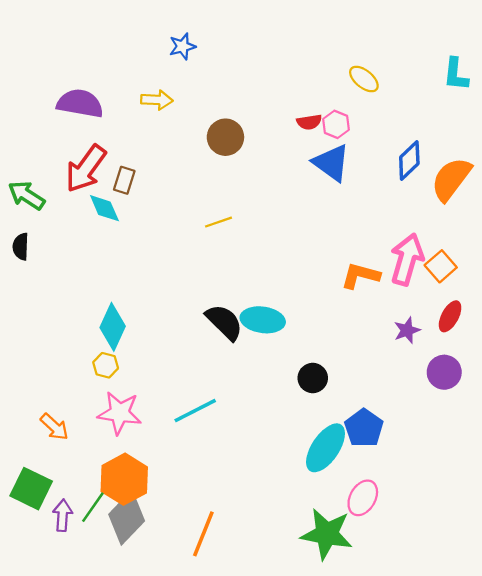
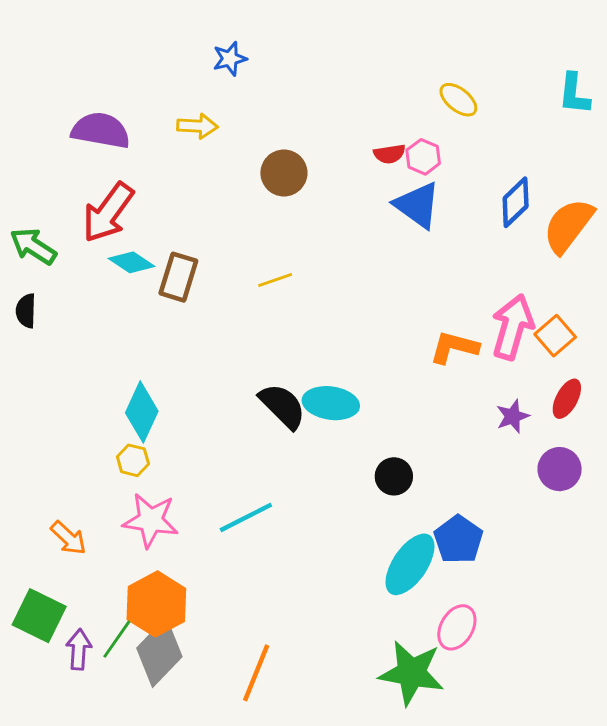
brown rectangle: (124, 180) -> (178, 277), moved, size x1.4
cyan diamond: (104, 208) -> (131, 262), turned -32

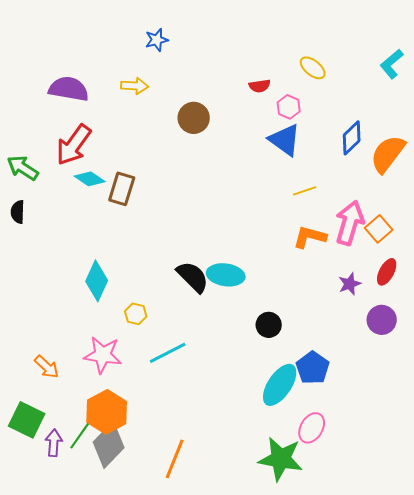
cyan L-shape: (574, 94) -> (392, 64), turned 44
red semicircle: (389, 154) -> (260, 86), moved
yellow line: (275, 280) -> (305, 191), moved
yellow hexagon: (133, 460) -> (136, 314), moved

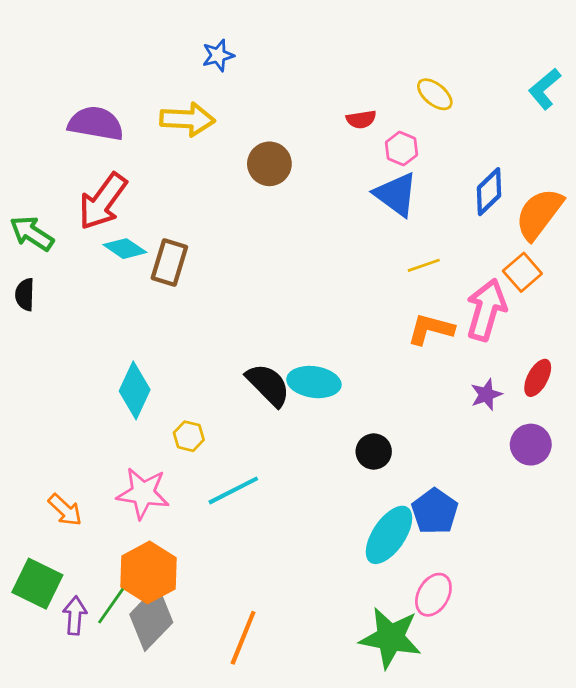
yellow arrow: (135, 86) -> (187, 119), size x1.4
orange square: (379, 229) -> (522, 272), moved

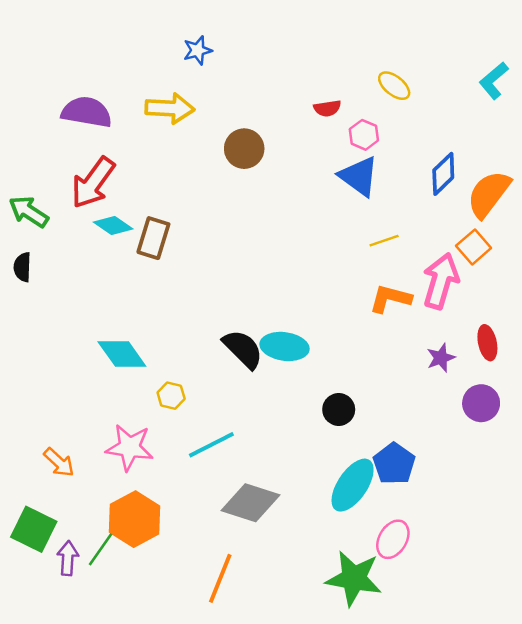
red ellipse: (538, 378) -> (487, 343), turned -40
cyan diamond: (135, 390) -> (122, 354), turned -60
gray diamond: (151, 618) -> (250, 503), moved, turned 64

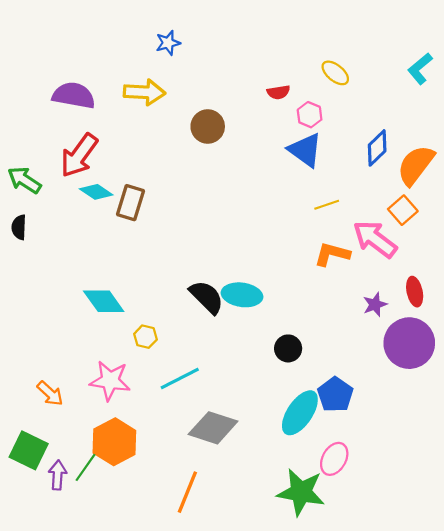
pink arrow: (441, 281) -> (375, 239), turned -69
purple circle: (481, 403) -> (409, 343), size x1.6

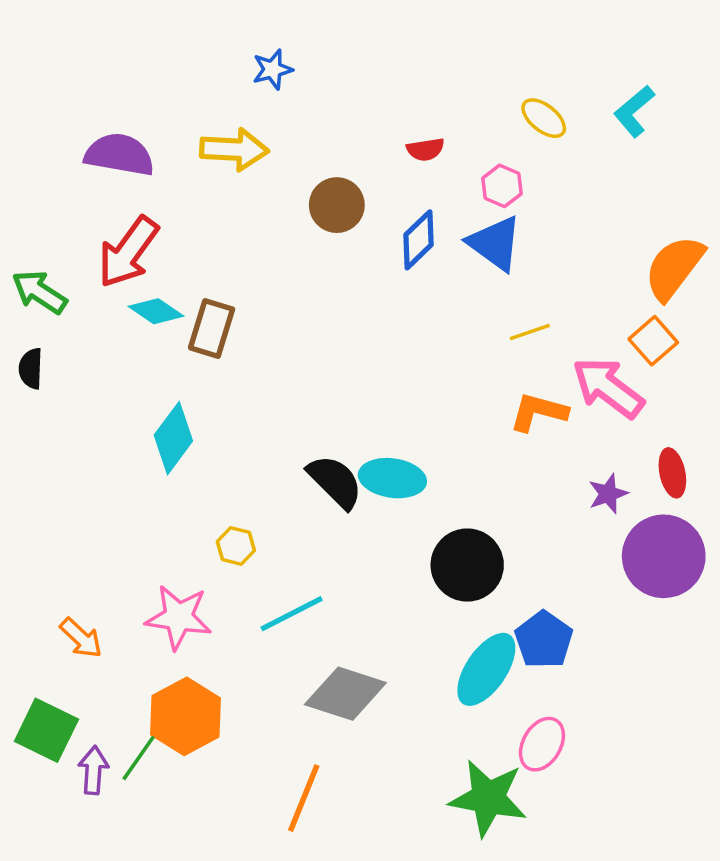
cyan L-shape: (420, 69) -> (634, 111), moved
red semicircle: (278, 92) -> (425, 149), moved
blue diamond: (377, 148) -> (419, 240), moved
cyan diamond: (104, 301) -> (173, 438), moved, turned 72
black circle: (288, 348) -> (467, 565), size x1.6

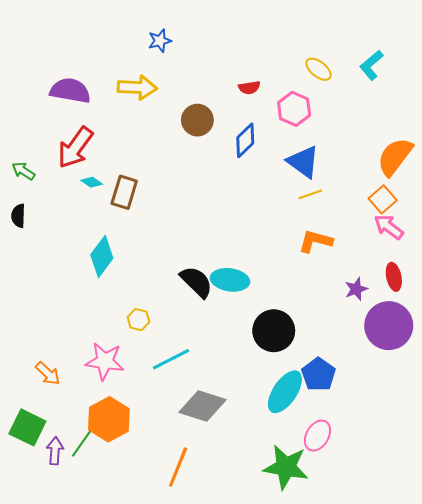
pink hexagon: (502, 186) -> (294, 109), size x1.4
blue triangle: (495, 243) -> (303, 162), moved
green arrow: (39, 292) -> (23, 171), size x0.7
cyan diamond: (156, 311) -> (92, 182), size x0.7
pink arrow: (608, 388) -> (389, 227), moved, size x0.7

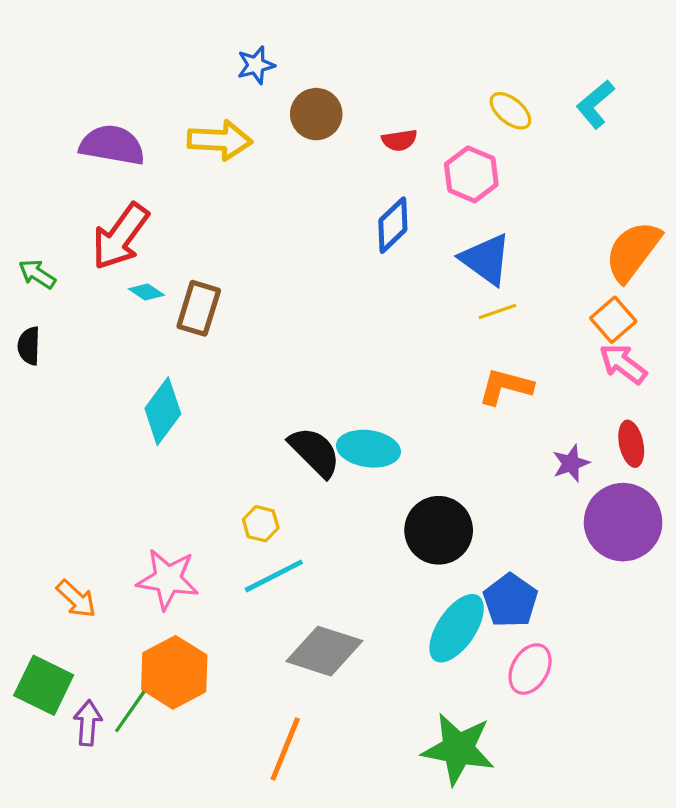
brown circle: (197, 120) -> (316, 114), moved
yellow hexagon: (138, 320) -> (261, 524), moved
pink ellipse: (317, 436) -> (530, 669), moved

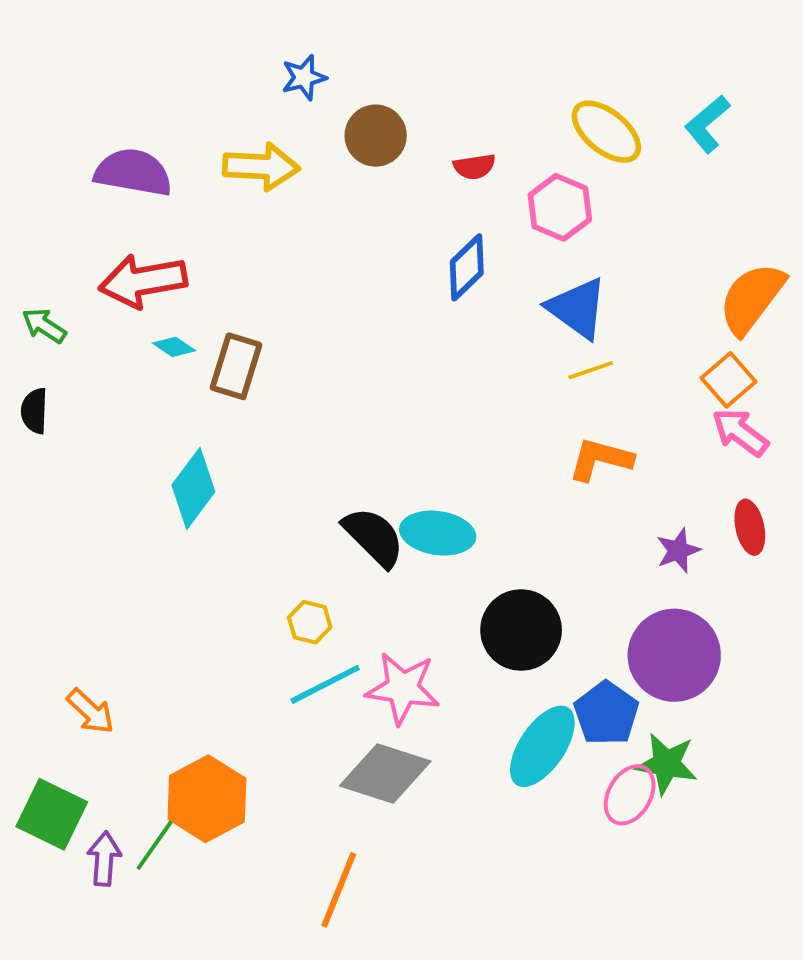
yellow ellipse: (510, 111) -> (606, 132), size x1.4
red arrow: (120, 236) -> (143, 281), turned 44
purple circle: (623, 522) -> (674, 655), moved
pink star: (168, 579) -> (403, 688), moved
green star: (458, 749) -> (666, 764), moved, size x0.7

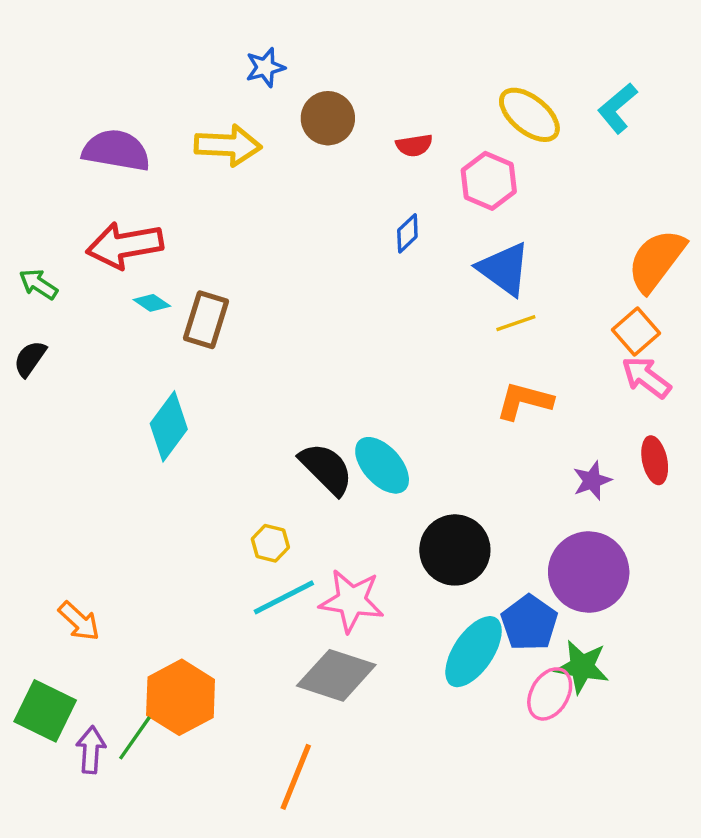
blue diamond: (467, 267) -> (407, 233), size x0.7
black semicircle: (34, 411) -> (30, 359), turned 33
cyan ellipse: (438, 533) -> (382, 465), turned 40

